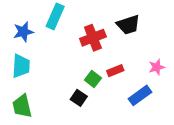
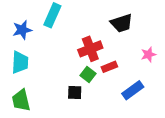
red cross: (93, 38) -> (90, 49), moved
pink star: (157, 67) -> (148, 54), moved
black square: (79, 98) -> (75, 92), turned -32

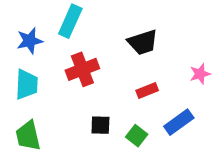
black trapezoid: (122, 23) -> (143, 42), moved
red cross: (90, 49) -> (82, 69), moved
green square: (88, 75) -> (137, 136), moved

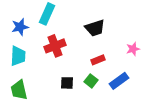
green square: (137, 136) -> (91, 81), moved

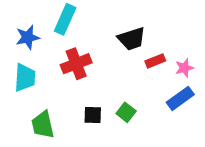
red rectangle: (98, 60) -> (155, 61), moved
blue rectangle: (119, 81) -> (180, 98), moved
green trapezoid: (19, 90) -> (43, 125), moved

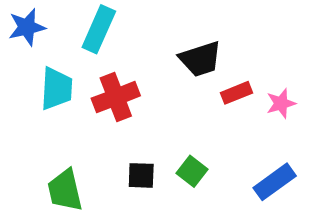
blue star: (28, 37) -> (27, 27), moved
cyan trapezoid: (25, 78) -> (56, 89), moved
blue rectangle: (180, 98) -> (275, 182), moved

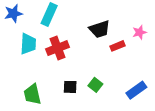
pink star: (281, 103) -> (139, 32), moved

